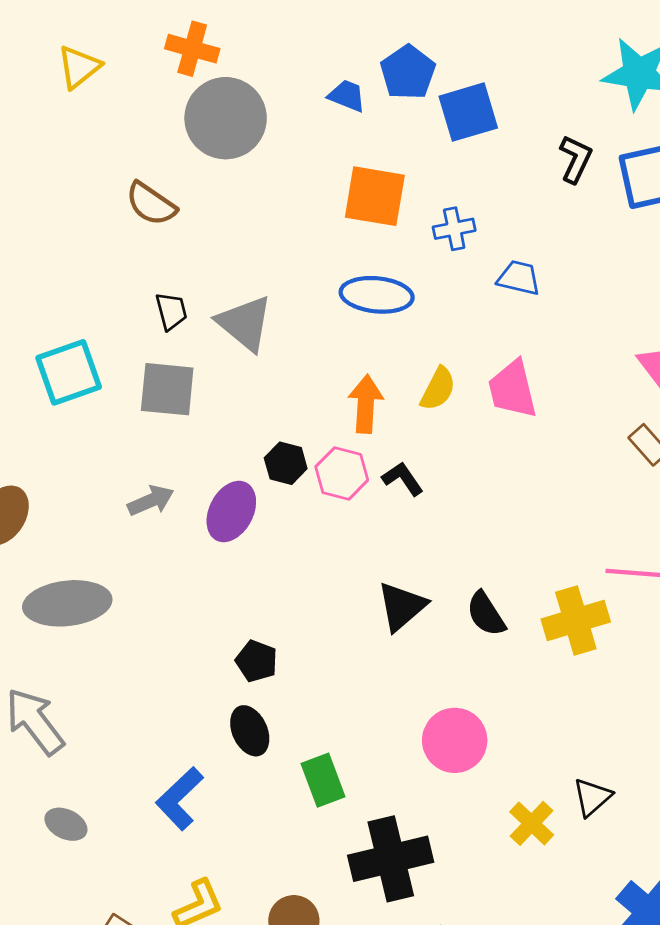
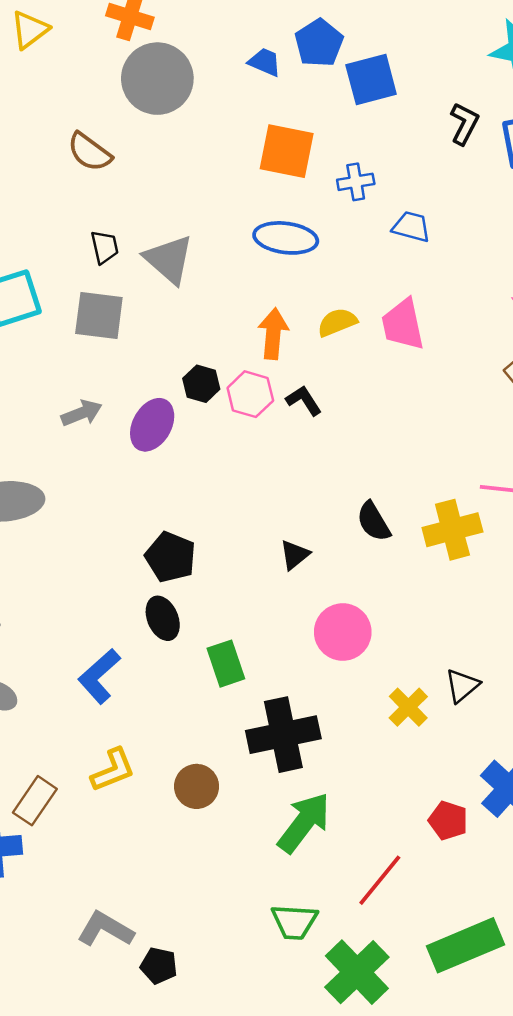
yellow semicircle: (438, 389) -> (337, 322), turned -141
black triangle: (402, 606) -> (295, 555), moved, size x0.7
black pentagon: (257, 661) -> (170, 557), size x1.4

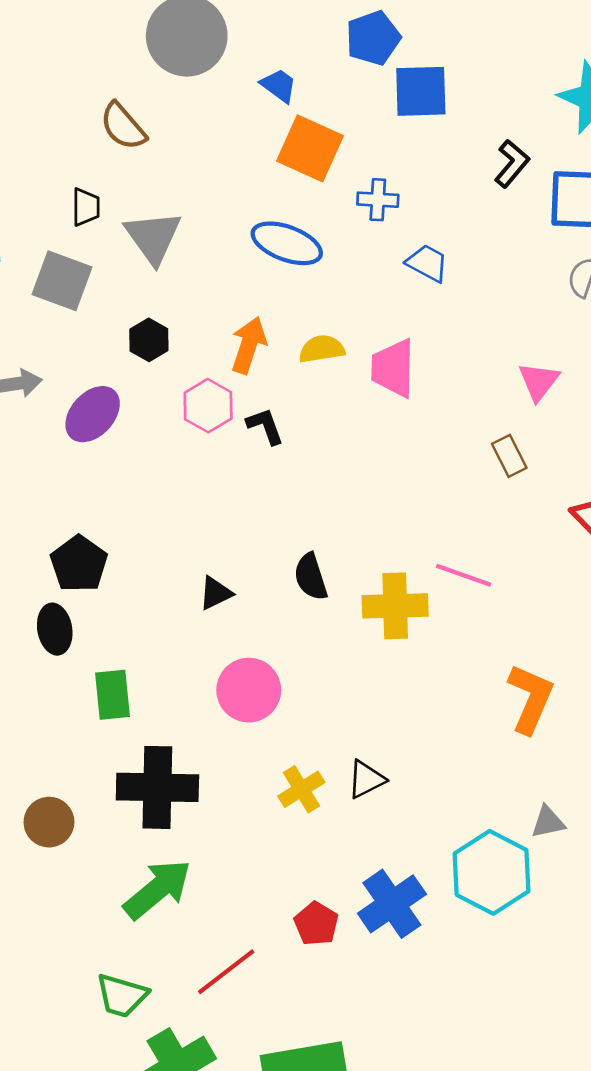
blue trapezoid: (265, 62) -> (279, 86), moved
brown semicircle: (89, 152) -> (123, 126), moved
black hexagon: (201, 384) -> (149, 340), moved

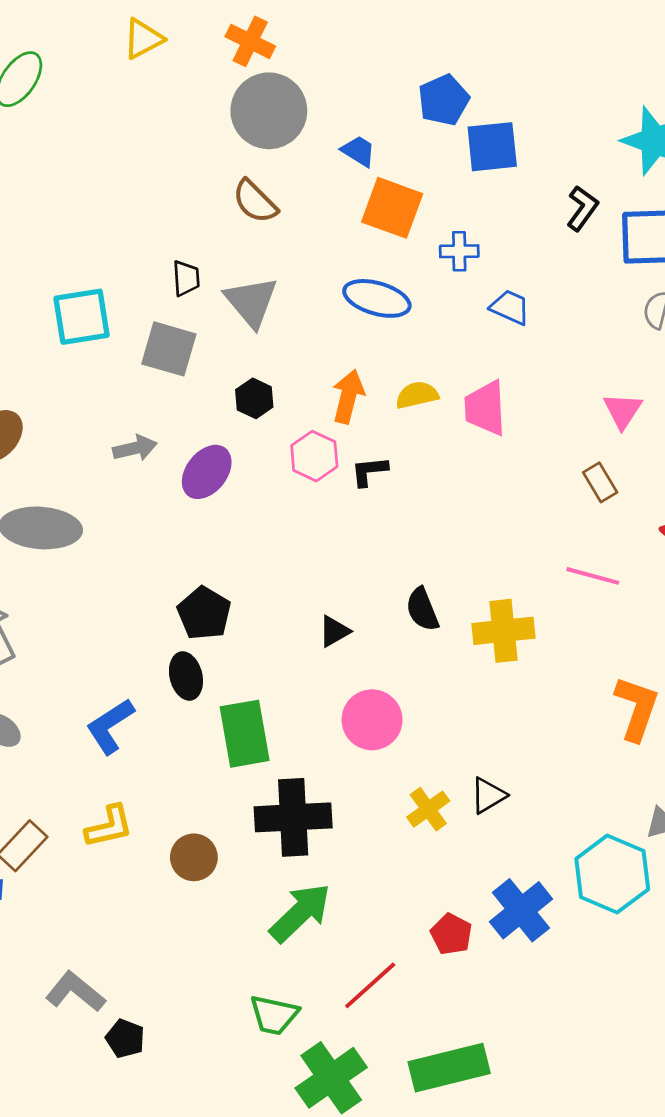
brown semicircle: (123, 126) -> (255, 201), moved
black L-shape: (265, 426) -> (369, 471), turned -72
pink line: (464, 575) -> (593, 576), moved
green rectangle: (113, 695) -> (245, 734), size x1.4

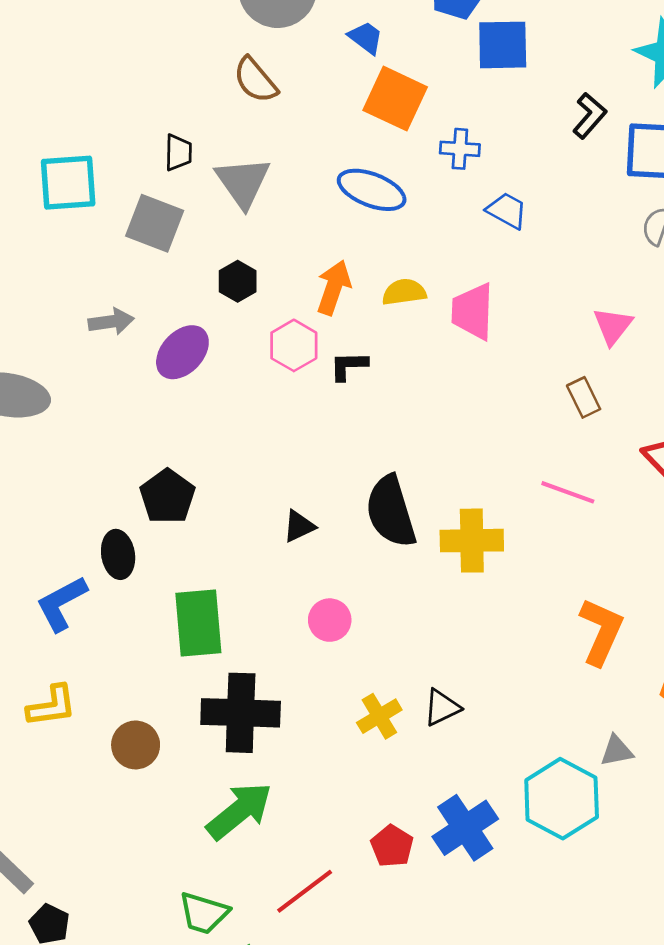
black semicircle: (422, 609) -> (391, 512), size x1.6
black ellipse: (186, 676) -> (118, 554), moved
pink circle: (372, 720) -> (330, 620), size x0.7

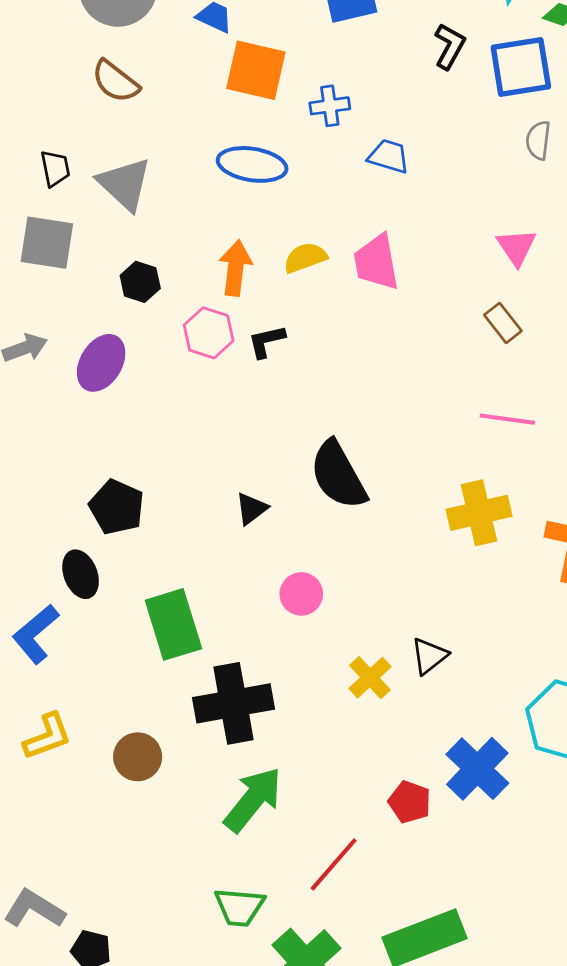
yellow cross: (472, 541) -> (479, 513), moved

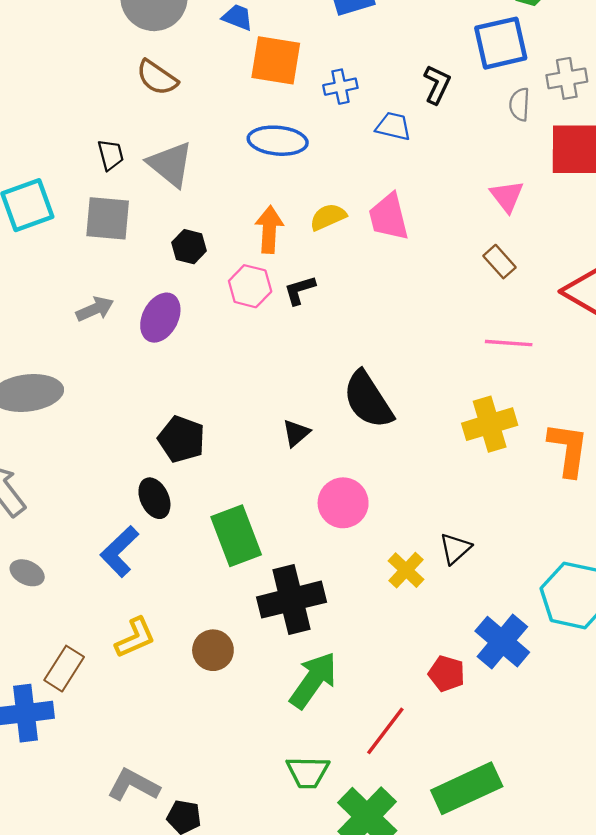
black L-shape: (450, 46) -> (437, 84), moved
pink circle: (301, 594) -> (343, 503), size x1.4

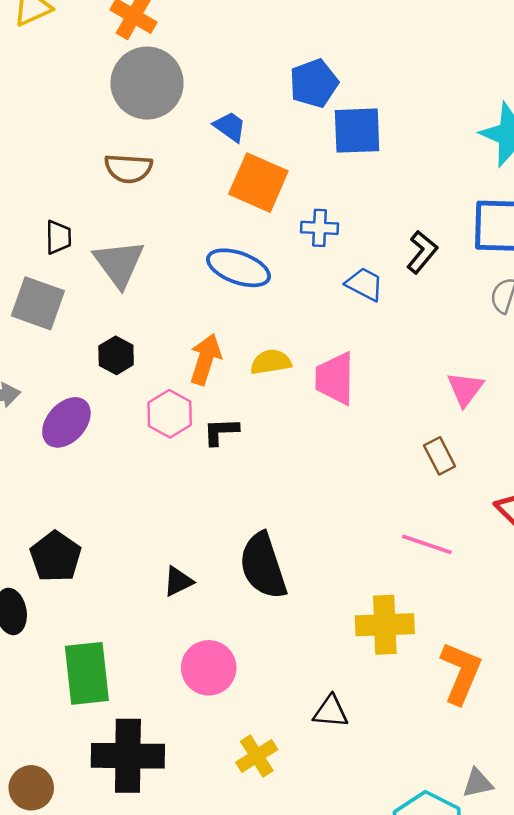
brown semicircle: (157, 78) -> (128, 168), turned -45
black triangle: (455, 549) -> (331, 712), moved, turned 32

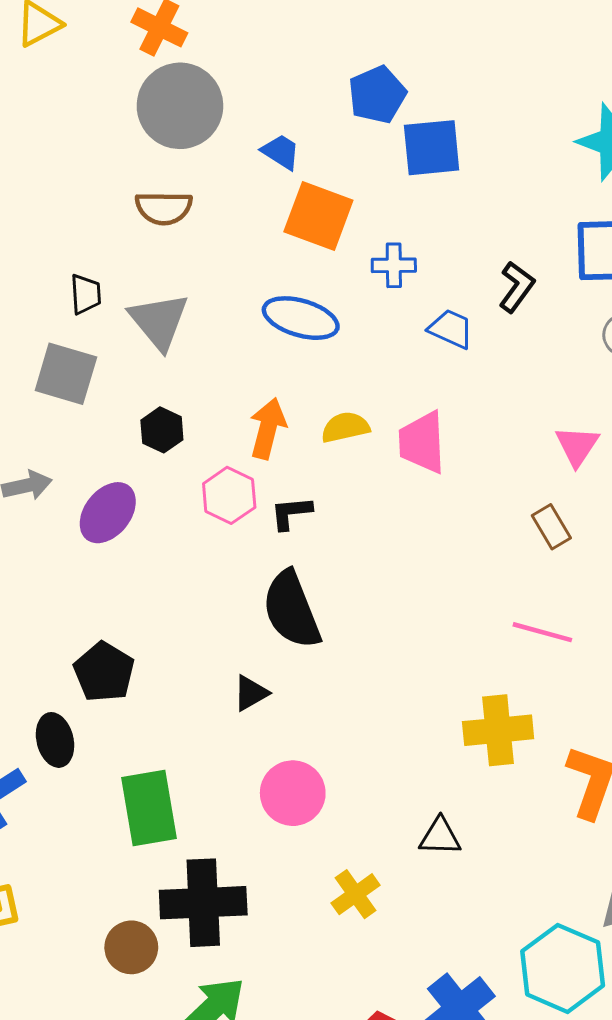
black semicircle: (263, 566) -> (291, 610), moved
brown circle: (31, 788) -> (131, 947), moved

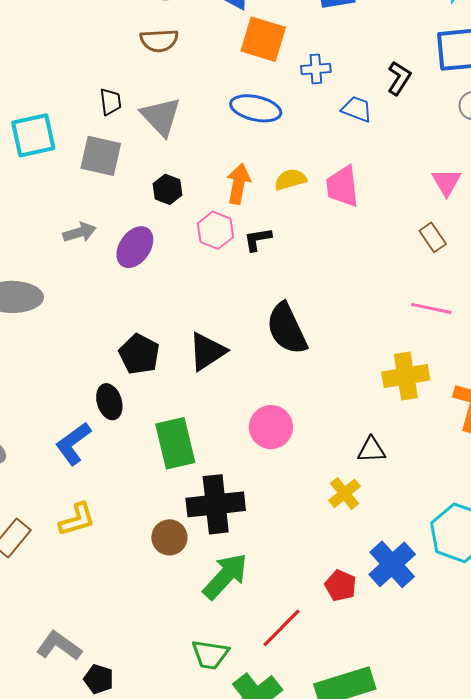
black semicircle: (291, 610) -> (287, 329), moved
black triangle: (251, 693) -> (207, 352), moved, size x1.6
yellow cross: (356, 894) -> (344, 493), moved

